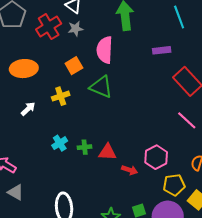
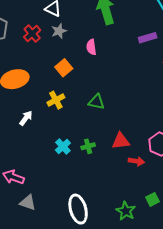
red cross: (49, 27) -> (32, 34), size x0.7
pink semicircle: (105, 50) -> (91, 47), size x0.6
green triangle: (101, 87) -> (96, 102), moved, size x0.7
red triangle: (107, 152) -> (121, 141), moved

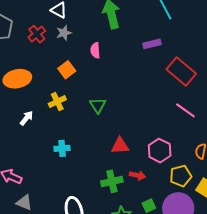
green triangle: (96, 102) -> (98, 105), turned 42
green cross: (88, 146) -> (112, 181), moved, size x1.5
cyan cross: (63, 147) -> (62, 148), turned 35
red arrow: (136, 161) -> (137, 175), moved

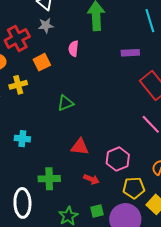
red cross: (37, 34) -> (17, 38), moved, size x1.4
yellow cross: (57, 102) -> (18, 85), moved
green triangle: (98, 105) -> (65, 103), turned 30
green cross: (112, 181) -> (49, 179), moved

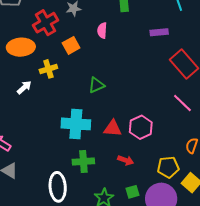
cyan cross: (22, 139) -> (76, 124), moved, size x1.8
pink hexagon: (118, 159) -> (141, 127), moved

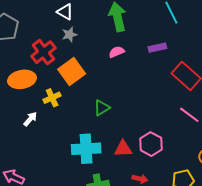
pink semicircle: (102, 30) -> (117, 52), moved, turned 70
orange square: (71, 45) -> (72, 72), size x1.5

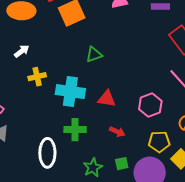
yellow cross: (52, 98) -> (37, 77), moved
pink hexagon: (151, 144) -> (150, 105), moved

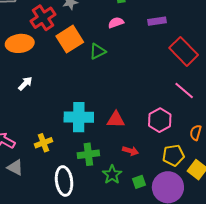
green triangle: (94, 55) -> (98, 51), moved
yellow cross: (37, 77) -> (43, 143), moved
green star: (93, 168) -> (112, 175), moved

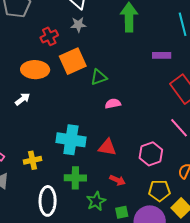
red cross: (43, 18) -> (49, 36), size x0.7
pink semicircle: (116, 23) -> (113, 104), moved
orange ellipse: (20, 43) -> (35, 70), moved

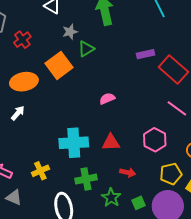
gray star: (78, 25) -> (70, 32), moved
red cross: (49, 36) -> (22, 40), moved
purple rectangle: (162, 55) -> (145, 54), moved
green triangle: (99, 77) -> (86, 49), moved

